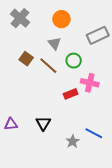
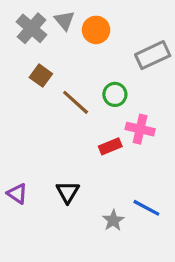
gray triangle: (54, 43) -> (65, 20), moved
brown square: (26, 59) -> (41, 76), moved
purple triangle: (11, 124) -> (17, 194), turned 40

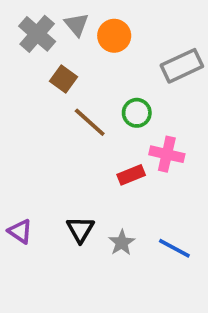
brown square: (41, 76) -> (63, 79), moved
gray star: (113, 220) -> (122, 243), moved

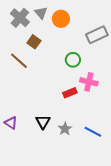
brown line: (90, 122) -> (19, 61), moved

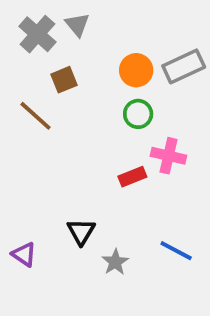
orange circle: (61, 19) -> (136, 70), moved
brown square: (34, 42) -> (64, 80), turned 32
purple triangle: (11, 123) -> (24, 254), moved
gray star: (65, 129) -> (115, 262), moved

